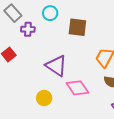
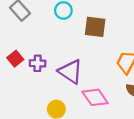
purple cross: (28, 29) -> (38, 63), moved

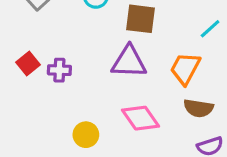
purple triangle: (70, 72) -> (129, 62), moved, turned -32

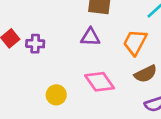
purple triangle: (129, 62) -> (90, 37), size x0.7
brown semicircle: (198, 108) -> (146, 74), turned -35

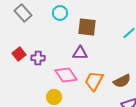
orange trapezoid: (135, 42) -> (94, 81), moved
pink diamond: (100, 82) -> (66, 75), moved

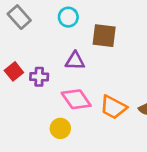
purple triangle: (80, 53) -> (75, 61), moved
orange trapezoid: (94, 81) -> (113, 107), turned -90

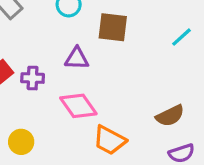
orange trapezoid: (113, 107) -> (110, 140), moved
yellow circle: (60, 128) -> (21, 142), moved

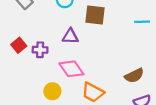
cyan line: (182, 37) -> (142, 22), turned 40
yellow circle: (21, 142) -> (52, 91), moved

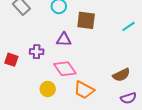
cyan line: (142, 22) -> (128, 26), turned -32
red square: (19, 45) -> (11, 60), moved, turned -32

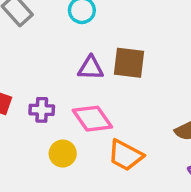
brown square: (86, 20) -> (129, 63), moved
purple cross: (37, 52) -> (42, 110), moved

